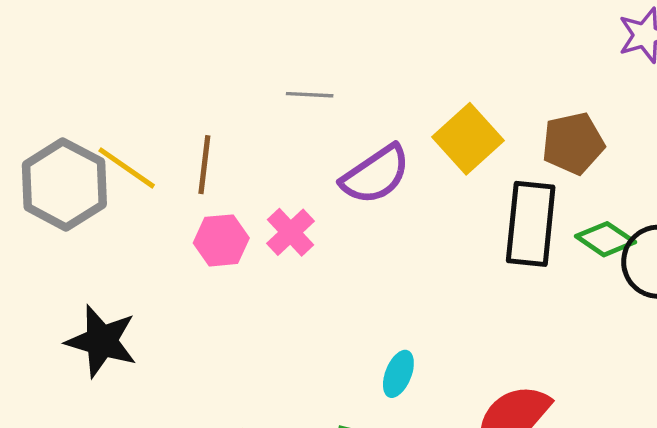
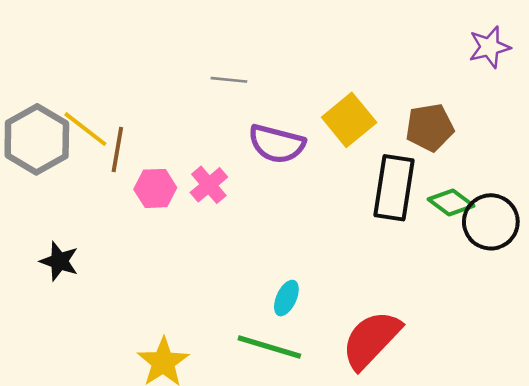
brown line: (204, 165) -> (117, 150), moved
purple semicircle: (376, 175) -> (277, 144), turned 46
black star: (101, 341) -> (59, 261), size x0.7

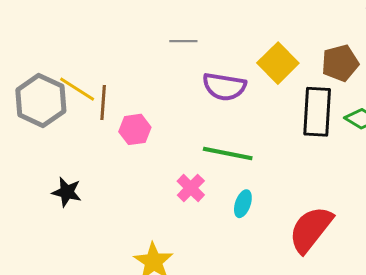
pink cross: (209, 185) -> (191, 188), moved
green line: (269, 347) -> (228, 154), moved

